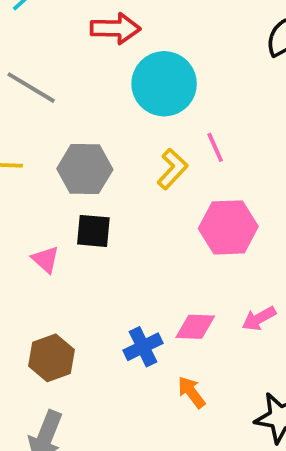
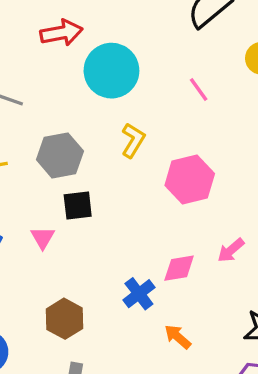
pink line: (215, 147) -> (199, 89), moved
pink triangle: (46, 259) -> (43, 238), turned 30
orange arrow: (191, 392) -> (178, 337), moved

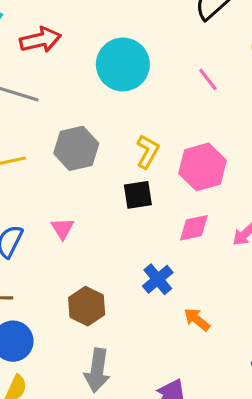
red arrow: (61, 33) -> (40, 40), moved
yellow L-shape: (133, 140) -> (148, 152), moved
black square: (78, 206) -> (138, 195), moved
pink diamond: (179, 268) -> (194, 228), moved

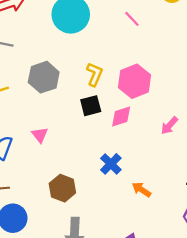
pink diamond: (194, 228) -> (121, 117), moved

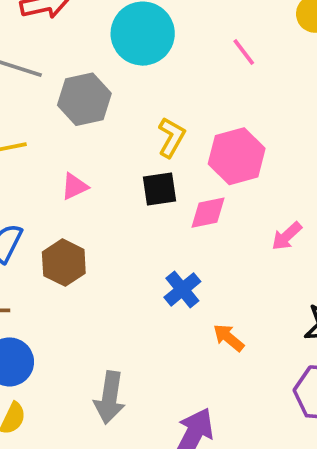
gray hexagon: (44, 77) -> (84, 99), moved
pink triangle: (40, 135) -> (74, 187), moved, turned 36
brown hexagon: (62, 188) -> (64, 263), moved

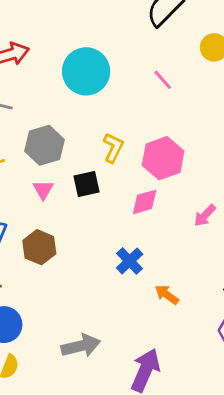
gray hexagon: (84, 99) -> (44, 145), moved
pink triangle: (74, 187) -> (43, 190), turned -30
black square: (159, 189) -> (87, 184), moved
gray arrow: (110, 397) -> (81, 346), turned -108

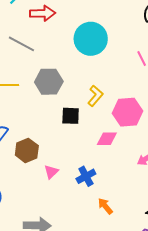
pink triangle: (43, 190) -> (51, 172), moved

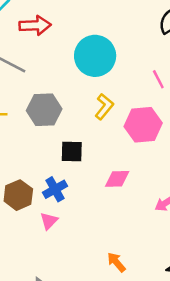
yellow L-shape: (95, 96) -> (104, 107), moved
pink hexagon: (128, 112) -> (143, 125), moved
blue cross: (86, 176) -> (55, 189), moved

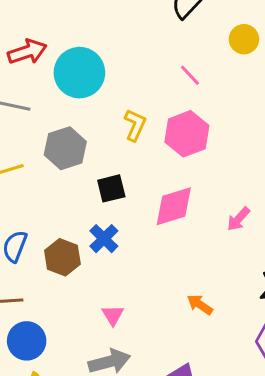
cyan circle: (95, 56) -> (79, 73), moved
pink diamond: (117, 179) -> (174, 206), size x1.4
pink triangle: (49, 221) -> (113, 315), moved

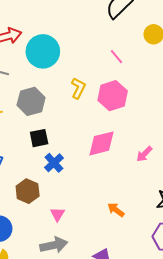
black square: (111, 188) -> (39, 138), moved
brown hexagon: (62, 257) -> (28, 191), moved

